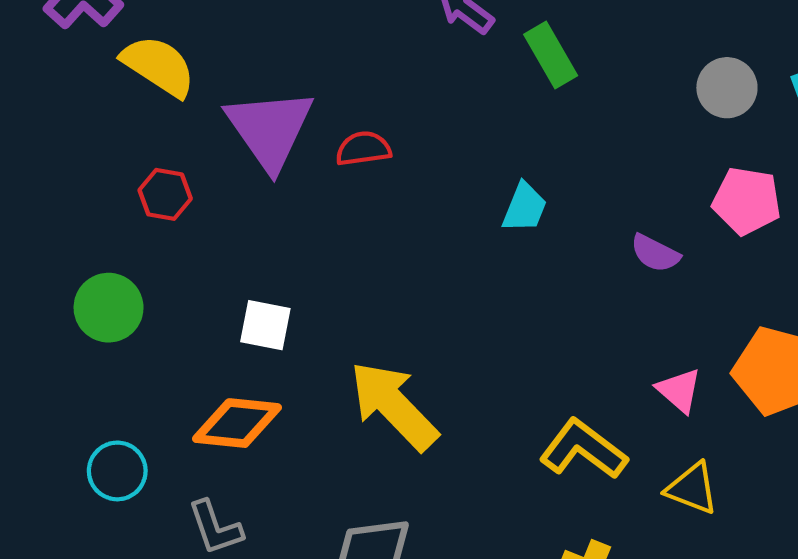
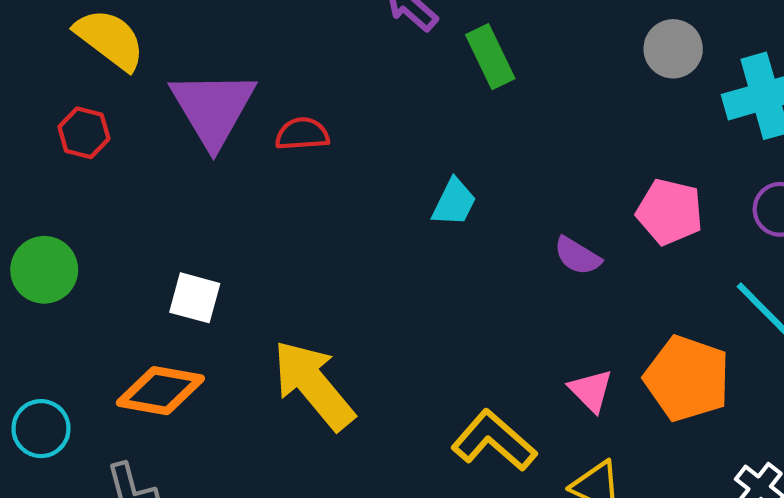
gray circle: (727, 88) -> (673, 49), moved
red hexagon: (165, 194) -> (84, 133), moved

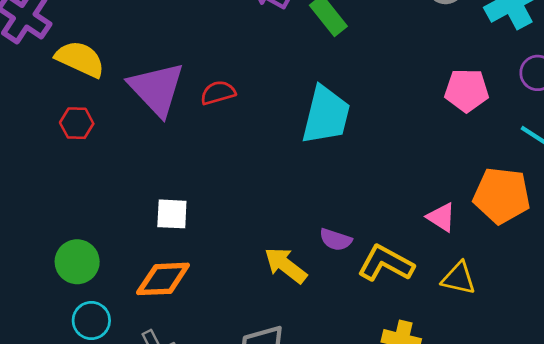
cyan trapezoid: (454, 202) -> (326, 115), size x1.8
purple semicircle: (577, 256) -> (336, 240), moved
green circle: (44, 270) -> (77, 262), moved
yellow arrow: (313, 385) -> (286, 265), moved, size x0.7

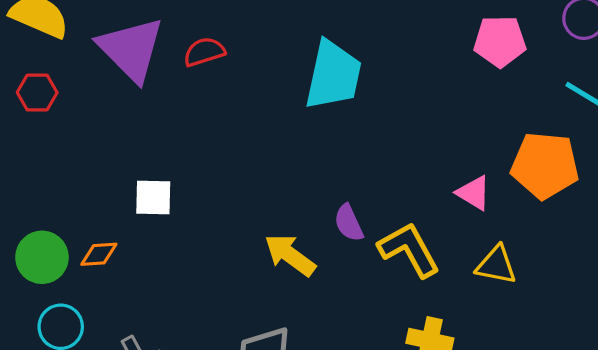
purple semicircle: (336, 240) -> (349, 223), turned 48
yellow L-shape: (386, 263) -> (409, 250), turned 34
orange diamond: (163, 279) -> (99, 254), moved, size x0.6

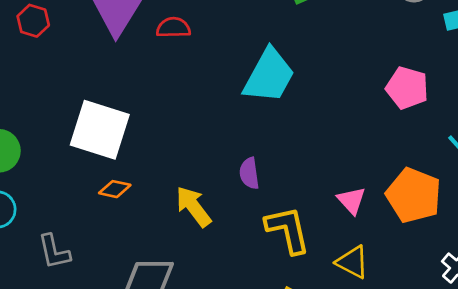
white square: (153, 198) -> (100, 130), size x1.8
purple semicircle: (349, 223) -> (249, 173), moved
orange diamond: (99, 254) -> (115, 189), moved

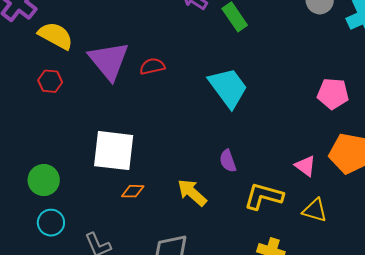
cyan trapezoid: (269, 76) -> (228, 88), turned -54
pink pentagon: (407, 88) -> (333, 94), moved
yellow L-shape: (288, 230) -> (264, 196), turned -51

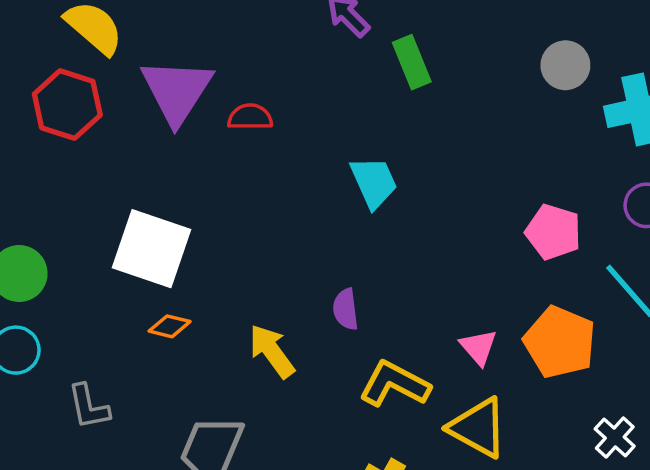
red hexagon: (50, 81) -> (67, 105), size x1.6
cyan trapezoid: (228, 88) -> (374, 182), size x0.7
yellow triangle: (315, 210) -> (478, 428), size x1.4

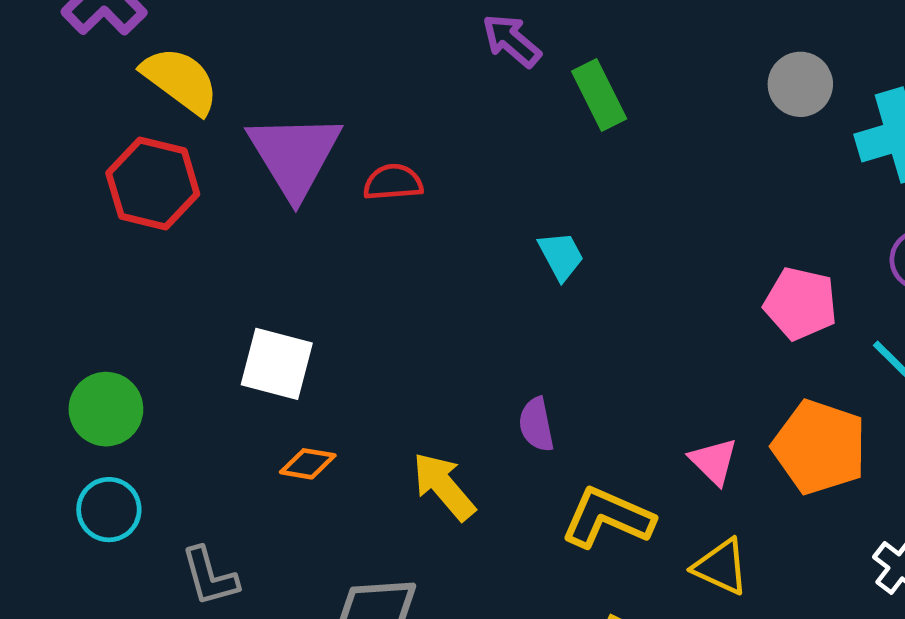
cyan trapezoid: (374, 182) -> (561, 256), size x0.7
white square: (151, 249) -> (277, 364), size x0.7
yellow triangle: (478, 428) -> (721, 567), size x0.7

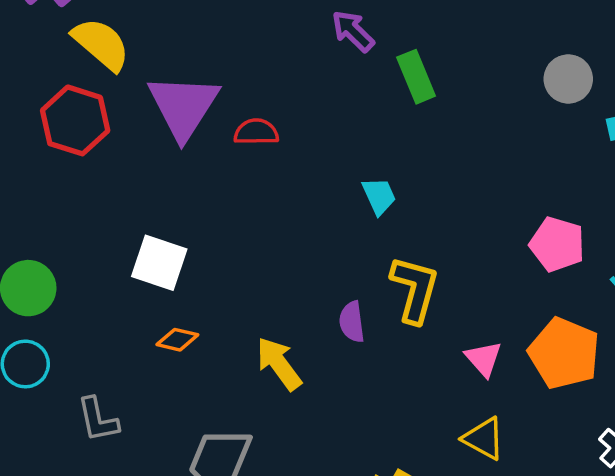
yellow L-shape: (607, 518) -> (415, 289), moved, turned 78

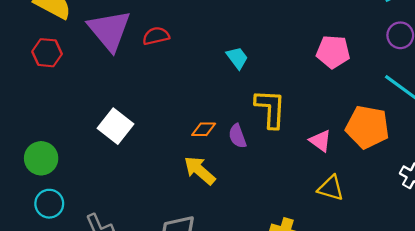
red hexagon: (75, 120) -> (47, 53), size x0.7
pink pentagon: (557, 244) -> (333, 52), moved
white square: (159, 263) -> (115, 126), turned 32
orange diamond: (177, 340) -> (204, 129), moved

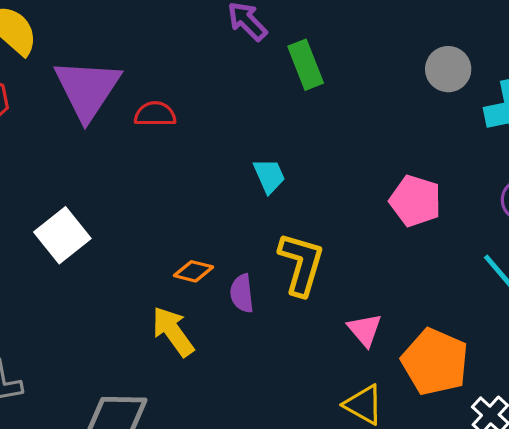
orange pentagon: (367, 127) -> (435, 362), moved

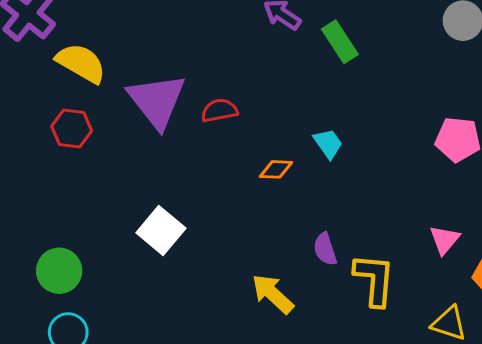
yellow L-shape: (301, 264) -> (374, 280), moved
orange diamond: (194, 271) -> (276, 169), moved
pink triangle: (365, 330) -> (445, 240), moved, turned 32

